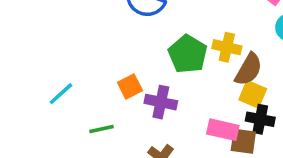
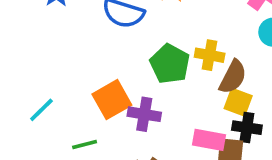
orange square: (130, 86) -> (112, 100), size x1.5

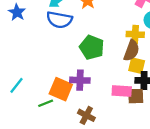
yellow cross: (210, 55) -> (135, 34), moved
orange square: (112, 100) -> (61, 89), moved, turned -30

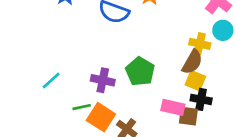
green pentagon: (92, 47) -> (140, 71), moved
purple cross: (80, 80) -> (103, 80), moved
orange square: (61, 89) -> (101, 117), moved

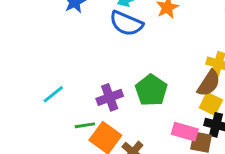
purple cross: (103, 80) -> (110, 97), turned -35

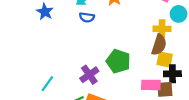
blue semicircle: (126, 23) -> (87, 17), size x0.6

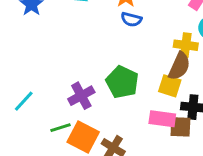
blue semicircle: (87, 17) -> (131, 19), moved
yellow square: (165, 59) -> (170, 86), moved

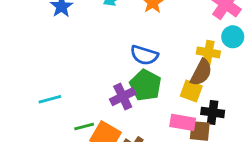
blue semicircle: (131, 19) -> (144, 55), moved, size x1.4
purple cross: (81, 96) -> (123, 97), moved
cyan line: (24, 101) -> (50, 99), turned 30

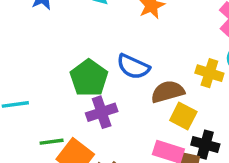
brown semicircle: (201, 72) -> (168, 92), moved, turned -140
green pentagon: (146, 85) -> (89, 78), moved

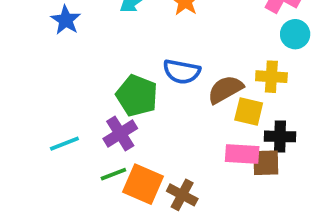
yellow cross: (209, 73) -> (271, 77), moved
purple cross: (102, 112) -> (120, 134), moved

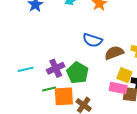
green pentagon: (137, 96) -> (78, 73), moved
yellow square: (249, 111) -> (124, 75), moved
orange square: (143, 184) -> (64, 96), turned -35

